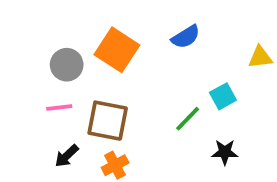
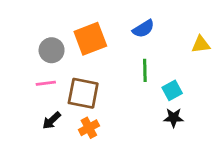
orange square: (117, 50) -> (90, 39), turned 36
cyan square: (223, 96) -> (172, 90), moved
green line: (188, 119) -> (145, 70), moved, turned -45

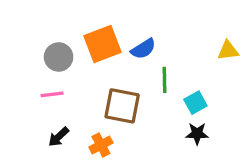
blue semicircle: (143, 29) -> (143, 49), moved
brown square: (83, 93) -> (122, 106), moved

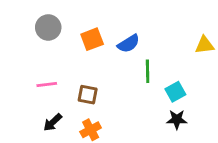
orange square: (103, 44) -> (92, 39), size x0.7
gray circle: (59, 57) -> (48, 27), moved
brown square: (122, 106) -> (88, 95), moved, size x0.6

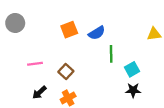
gray circle: (48, 27) -> (15, 23), moved
brown square: (88, 95) -> (66, 71), turned 32

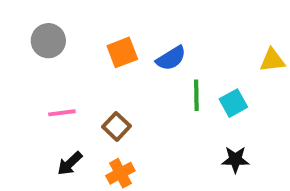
gray circle: (15, 23) -> (48, 41), moved
cyan square: (132, 69) -> (233, 103), moved

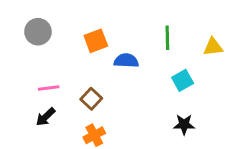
blue semicircle: (171, 58) -> (126, 61), moved, turned -145
green line: (196, 95) -> (167, 38), moved
black arrow: (70, 163) -> (46, 117), moved

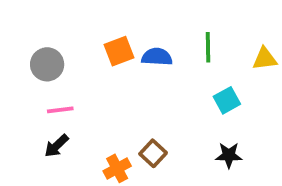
gray circle: (38, 32) -> (47, 64), moved
blue semicircle: (126, 61) -> (157, 57), moved
brown square: (91, 99) -> (153, 153), moved

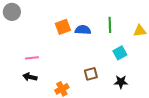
gray circle: (47, 64) -> (12, 12), moved
black arrow: (57, 146) -> (30, 77), turned 56
brown square: (153, 153) -> (91, 74), moved, turned 32

